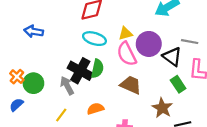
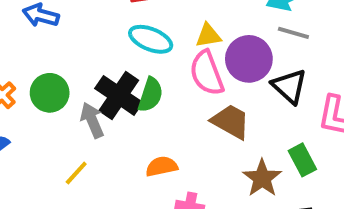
gray line: (190, 42) -> (293, 33), moved
green circle: (33, 83) -> (50, 93), moved
green rectangle: (178, 84) -> (302, 160), moved
brown trapezoid: (131, 85) -> (231, 122), moved
orange semicircle: (95, 109) -> (162, 166), moved

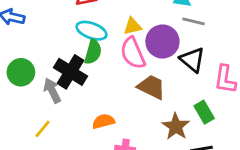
green semicircle: (150, 95) -> (93, 52), moved

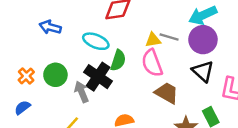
gray line: (194, 21) -> (169, 37), moved
cyan ellipse: (91, 31) -> (96, 41), moved
purple circle: (162, 42) -> (203, 40), moved

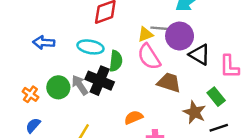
purple circle: (203, 40) -> (180, 36), moved
gray arrow: (82, 92) -> (80, 85), moved

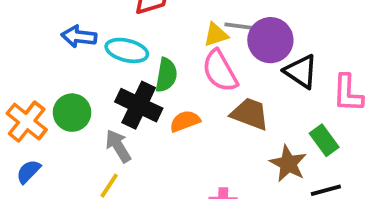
blue arrow: (44, 42) -> (79, 37), moved
gray arrow: (80, 85) -> (118, 146), moved
orange cross: (30, 94) -> (27, 122), size x1.5
orange semicircle: (134, 117) -> (185, 121), moved

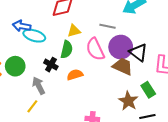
yellow triangle: (216, 35) -> (74, 31), moved
purple circle: (270, 40) -> (121, 47), moved
cyan ellipse: (127, 50) -> (34, 36), moved
black cross: (139, 105) -> (51, 65), size x0.6
brown trapezoid: (250, 114) -> (123, 66), moved

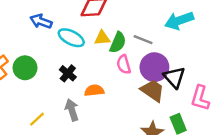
cyan ellipse: (34, 36) -> (71, 38), moved
pink semicircle: (95, 49) -> (124, 64), size x0.7
green semicircle: (67, 50) -> (118, 43), moved
gray arrow: (39, 86) -> (72, 110), moved

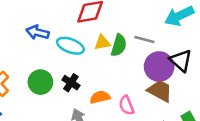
pink semicircle: (124, 64) -> (127, 105), moved
green circle: (25, 68) -> (40, 82), moved
black triangle: (174, 77) -> (181, 61), moved

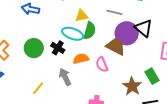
green semicircle: (119, 45) -> (90, 31), moved
cyan ellipse: (70, 46) -> (73, 34), moved
brown trapezoid: (160, 91) -> (116, 46), moved

